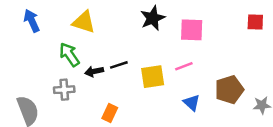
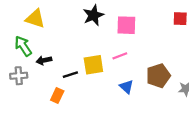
black line: (119, 65) -> (70, 75), moved

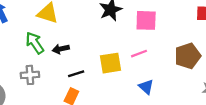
black arrow: (44, 60) -> (61, 49), moved
black line: (70, 75) -> (76, 74), moved
brown pentagon: (158, 76) -> (188, 56), moved

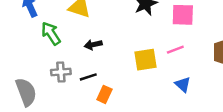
green arrow: (35, 43) -> (51, 33), moved
black line: (76, 74) -> (88, 77), moved

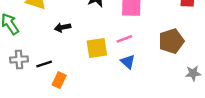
black arrow: (93, 45) -> (63, 27), moved
blue triangle: (183, 84) -> (128, 62), moved

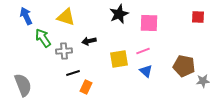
brown pentagon: (171, 41) -> (184, 66), moved, turned 30
gray cross: (19, 59) -> (64, 51), moved

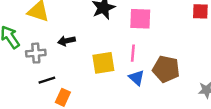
pink line: (143, 51) -> (133, 53), turned -64
brown pentagon: (184, 66) -> (166, 69), moved

